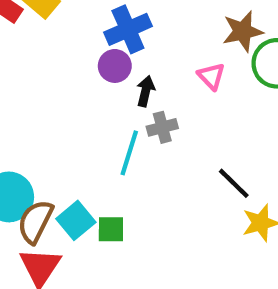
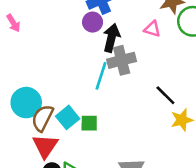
pink triangle: (211, 76) -> (152, 29), turned -30
black arrow: (146, 91) -> (111, 38), size x1.5
gray cross: (162, 127) -> (122, 60), size x1.5

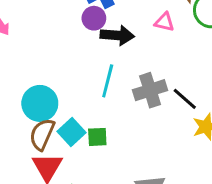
black arrow: (111, 38) -> (117, 35), turned 84
gray cross: (122, 60) -> (150, 90), moved
cyan circle: (26, 103) -> (40, 103), moved

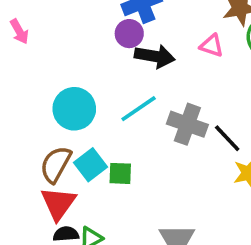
cyan line: (108, 81) -> (139, 109), turned 36
gray cross: (150, 90) -> (187, 124), turned 32
cyan circle: (40, 103) -> (74, 109), moved

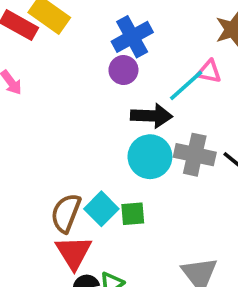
black arrow: (155, 56) -> (152, 116), moved
cyan circle: (74, 109) -> (150, 157), moved
cyan line: (139, 109) -> (186, 85), moved

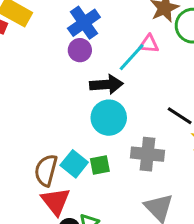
gray cross: (195, 155) -> (148, 154), moved

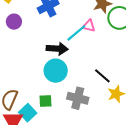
purple circle: (80, 50) -> (14, 22), moved
cyan square: (74, 164) -> (28, 113), moved

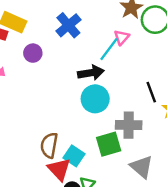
pink triangle: (89, 26) -> (122, 37), turned -48
black line: (102, 76) -> (151, 92), turned 42
green square: (45, 101) -> (109, 144), moved, size x1.5

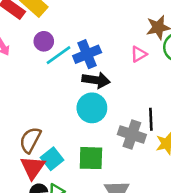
blue cross: (68, 25) -> (87, 54), moved
cyan line: (109, 49) -> (59, 55), moved
gray cross: (129, 125) -> (132, 135), moved

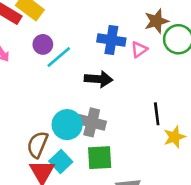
blue cross: (87, 54) -> (111, 40), moved, turned 36
cyan circle: (92, 108) -> (67, 125), moved
gray cross: (132, 135) -> (92, 122), moved

